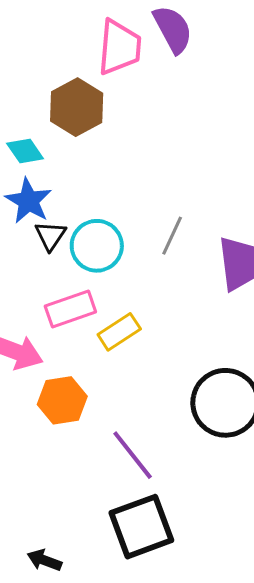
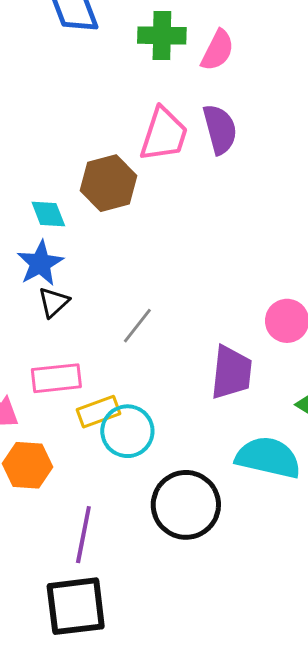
gray line: (172, 236) -> (137, 326), moved
cyan circle: (97, 246) -> (127, 431), moved
purple line: (133, 455) -> (83, 535), turned 36

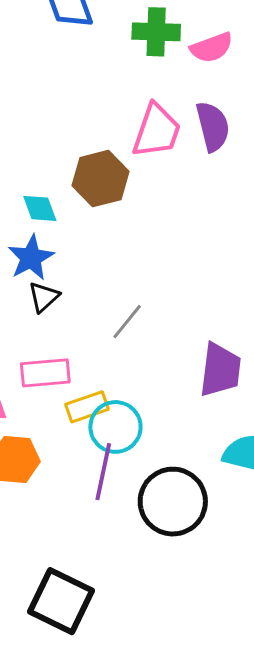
pink semicircle: (217, 50) -> (212, 48), turned 42
purple line: (83, 535) -> (103, 472), moved
black square: (76, 606) -> (61, 601), turned 32

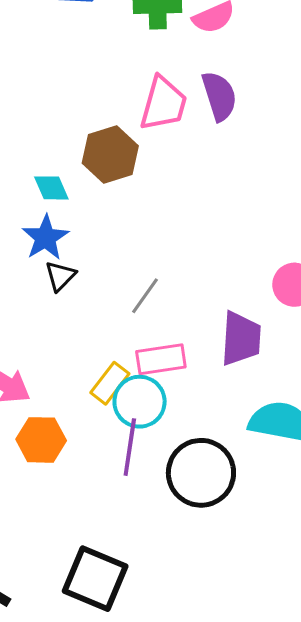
pink rectangle: (45, 373) -> (161, 359), moved
yellow rectangle: (87, 407) -> (110, 383), turned -30

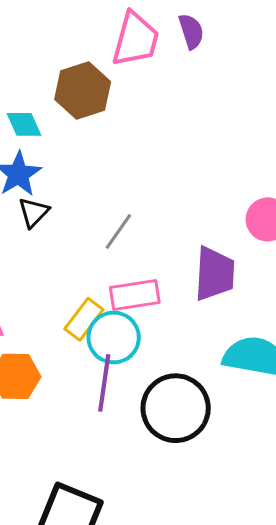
purple semicircle: (219, 96) -> (191, 31), size x0.7

